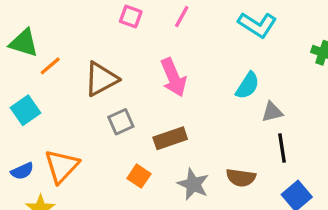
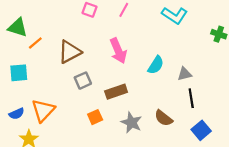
cyan semicircle: (247, 86) -> (156, 65), moved
cyan square: (25, 110) -> (19, 73), turned 30
orange square: (139, 176) -> (95, 117), turned 32
brown semicircle: (241, 178) -> (164, 118), turned 30

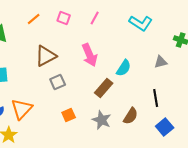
orange line: (35, 43) -> (34, 19), moved
gray triangle: (185, 74) -> (161, 62), moved
brown rectangle: (116, 92) -> (104, 88), moved, turned -30
brown semicircle: (164, 118) -> (131, 116), turned -96

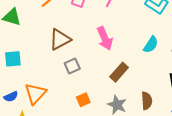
cyan semicircle: (124, 68) -> (151, 45), moved
brown semicircle: (131, 116) -> (147, 101), turned -36

